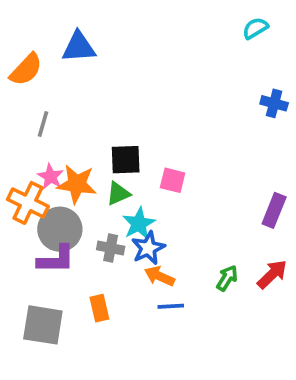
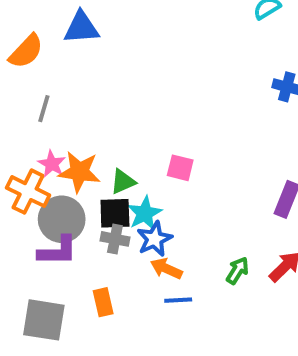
black square: (126, 160) -> (115, 213), moved

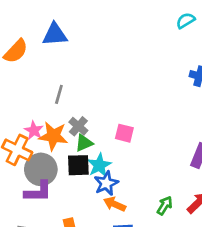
gray line: (44, 109) -> (59, 94), moved
gray cross: (115, 239) -> (78, 126), moved, turned 30

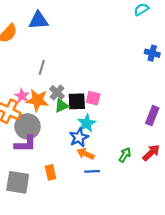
black square: (78, 165) -> (77, 101), moved
cyan star: (99, 165) -> (87, 123), moved

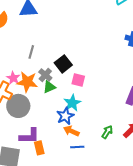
black square: (77, 101) -> (63, 64), moved, turned -36
purple L-shape: (25, 144) -> (29, 136), moved

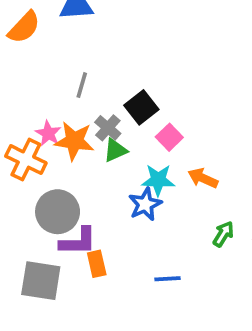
pink square: (78, 80) -> (169, 137), turned 32
cyan star: (72, 103) -> (158, 180), turned 30
gray circle: (18, 106) -> (58, 212), moved
orange arrow: (71, 131) -> (203, 178), moved
blue line: (77, 147) -> (167, 279), moved

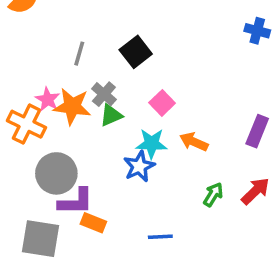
black square: (141, 107) -> (136, 52), moved
orange rectangle: (97, 264) -> (93, 223), turned -55

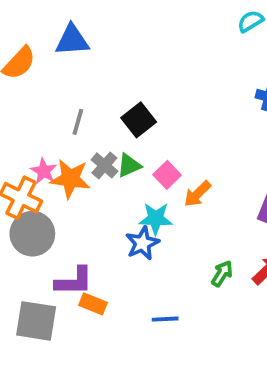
green triangle: (111, 115) -> (129, 165), moved
orange arrow: (194, 142) -> (197, 194), moved, turned -68
gray circle: (56, 173) -> (32, 234), moved

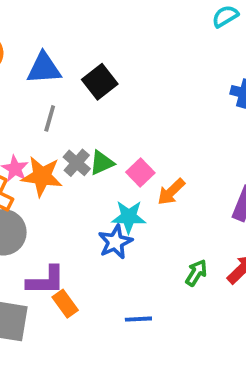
blue triangle: (72, 40) -> (44, 68), moved
black square: (139, 120) -> (100, 82), moved
orange rectangle: (93, 304) -> (65, 304), turned 32

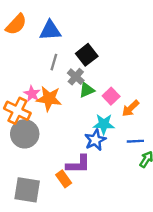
black square: (100, 82) -> (87, 55), moved
gray cross: (77, 163) -> (76, 77), moved
purple L-shape: (46, 281) -> (78, 164), moved
blue line: (138, 319) -> (135, 141), moved

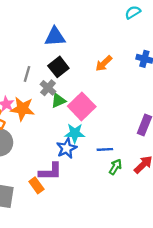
blue triangle: (50, 30) -> (55, 37), moved
pink square: (111, 96) -> (82, 106), size x1.6
orange arrow: (131, 108) -> (104, 63), moved

